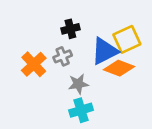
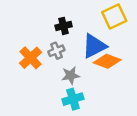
yellow square: (127, 39) -> (114, 17), moved

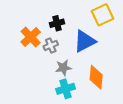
orange cross: (31, 58) -> (31, 37), moved
orange diamond: (107, 61) -> (96, 77), moved, turned 75

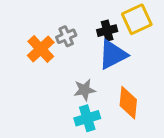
black cross: (57, 23) -> (107, 31), moved
gray cross: (51, 45) -> (66, 36), moved

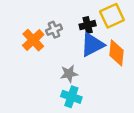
orange diamond: (128, 103) -> (117, 53), moved
cyan cross: (87, 118) -> (71, 97), turned 36

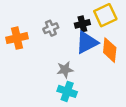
orange cross: (33, 40) -> (17, 38), moved, turned 30

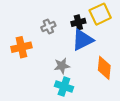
orange cross: (17, 38) -> (21, 47), moved
orange diamond: (110, 50) -> (104, 68), moved

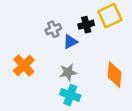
blue triangle: (83, 40) -> (70, 42), moved, size x0.6
orange cross: (21, 47) -> (24, 65), moved, turned -30

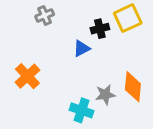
gray cross: (53, 29) -> (45, 15), moved
gray star: (68, 72) -> (105, 95), moved

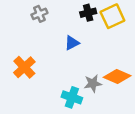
black cross: (100, 29) -> (88, 13), moved
orange diamond: (133, 87) -> (117, 76), turned -72

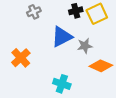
blue triangle: (72, 43) -> (62, 37), size x1.6
gray star: (93, 83) -> (85, 46), moved

